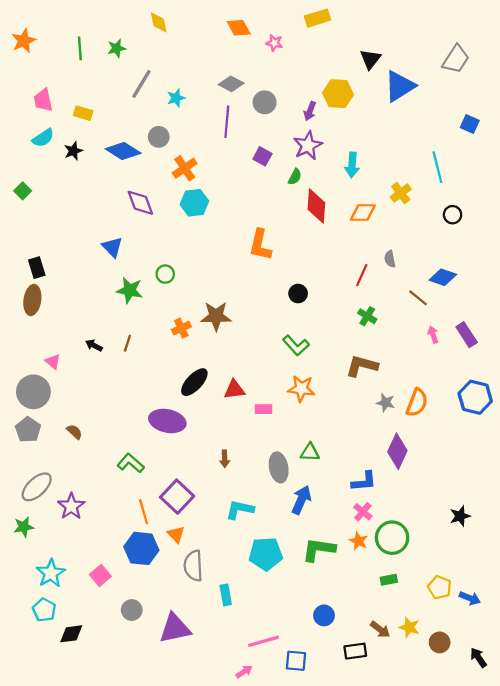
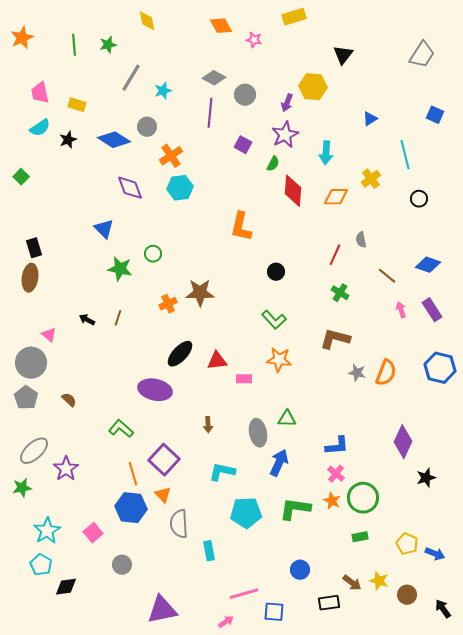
blue triangle: (400, 86) -> (370, 119), moved, size x0.5
blue diamond: (443, 277) -> (428, 265), moved
purple diamond: (397, 451) -> (403, 442), moved
purple triangle: (175, 628) -> (162, 610), moved

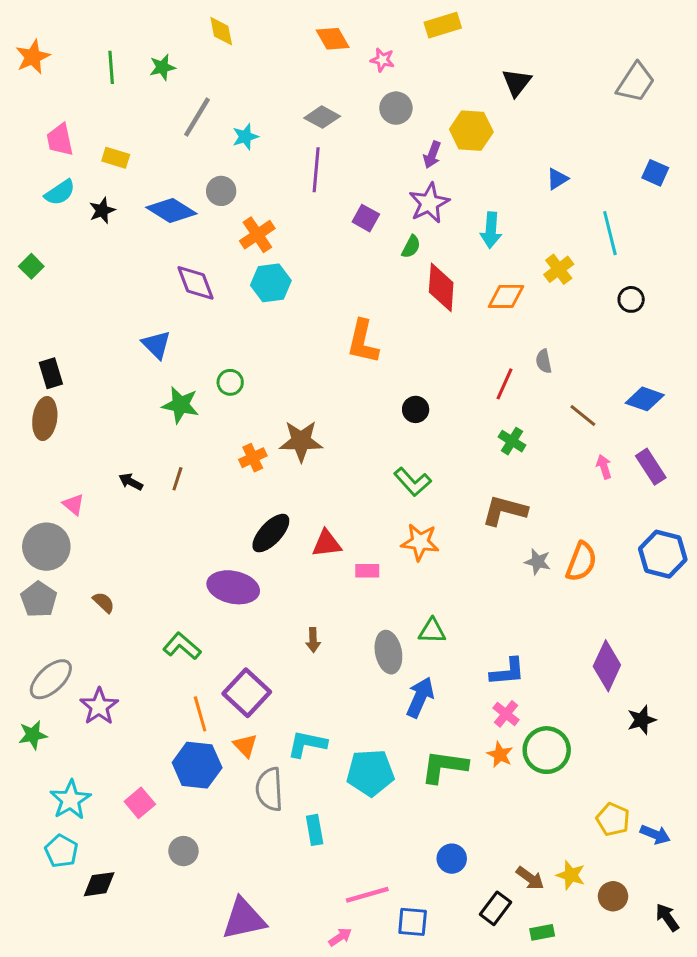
gray circle: (245, 95) -> (396, 108), moved
cyan L-shape: (222, 472) -> (307, 744), moved
green rectangle: (360, 537) -> (542, 932), moved
black rectangle: (329, 603) -> (495, 908), turned -45

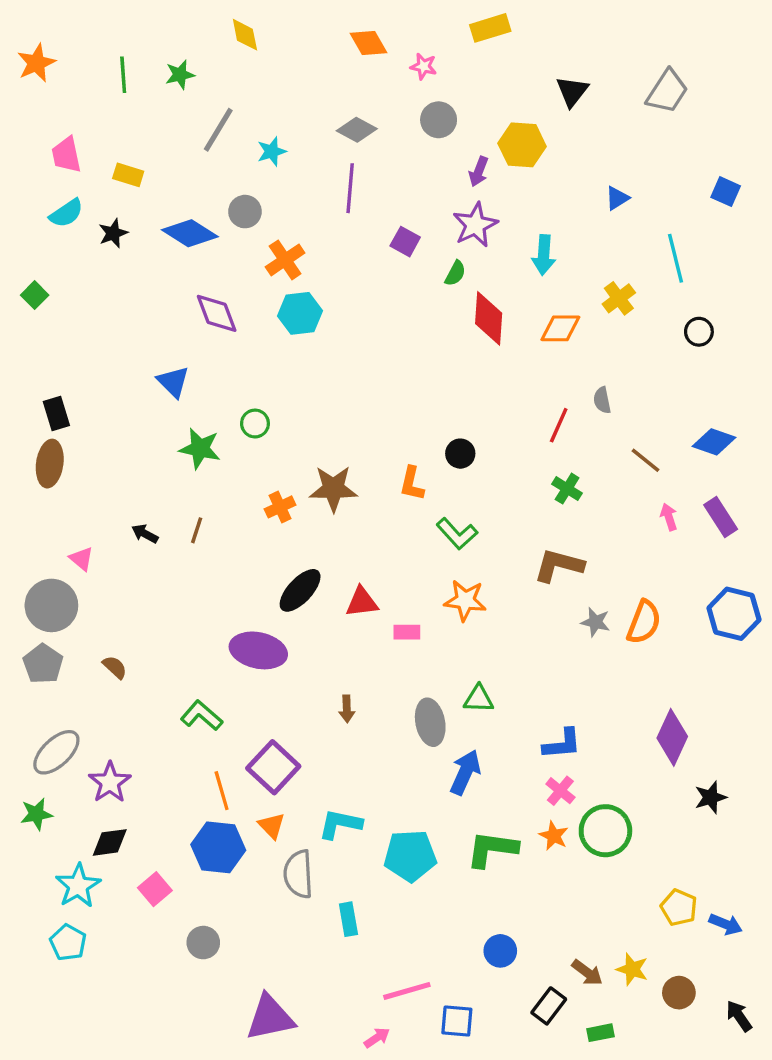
gray trapezoid: (636, 82) -> (667, 91), moved
orange L-shape: (363, 342) -> (412, 484), moved, size x0.7
black diamond: (99, 884) -> (110, 842), moved

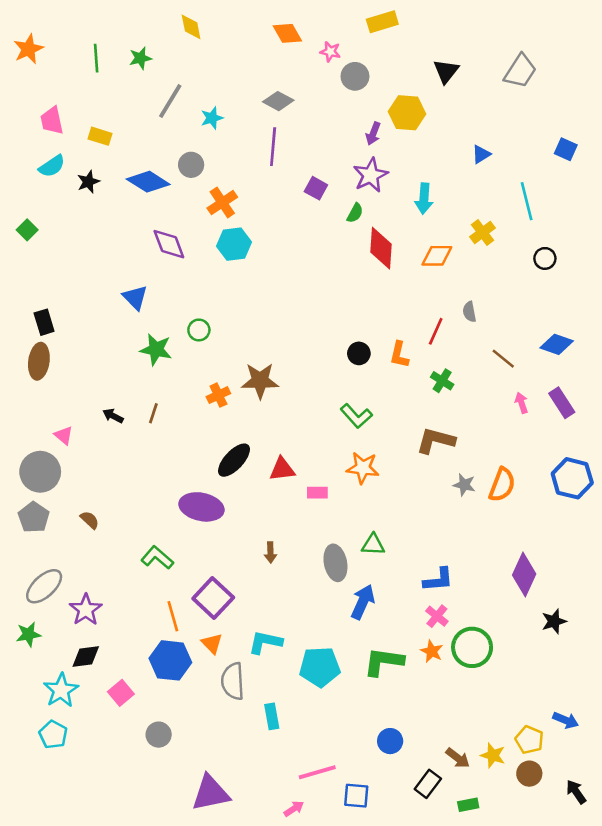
gray circle: (439, 120) -> (355, 76), moved
orange L-shape: (412, 484) -> (399, 355), moved
yellow pentagon: (679, 907) -> (529, 740), moved

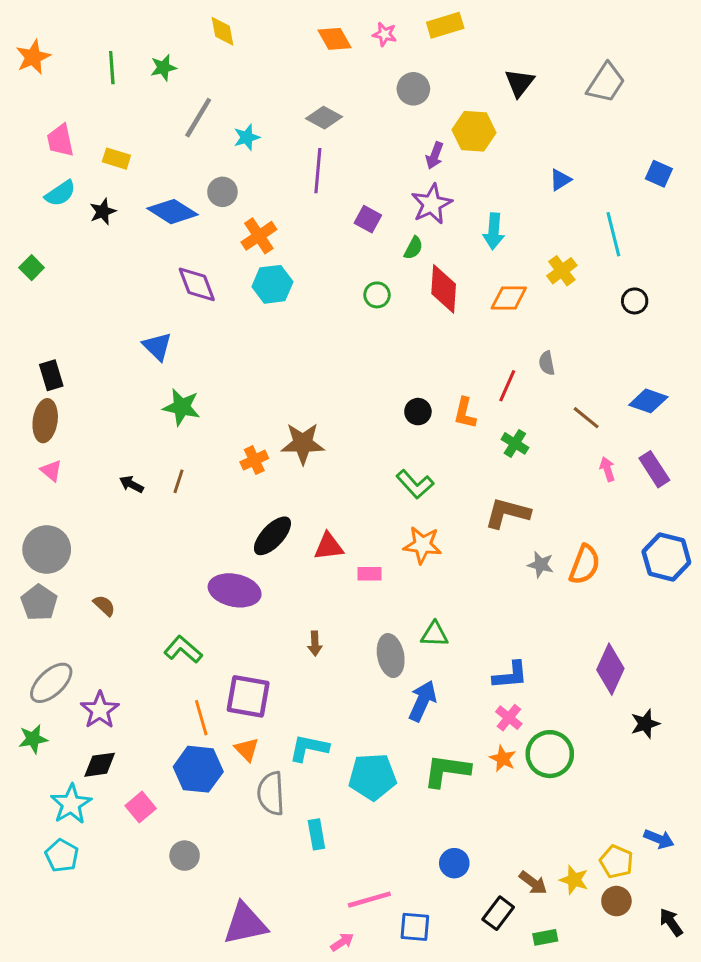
pink star: (330, 52) -> (385, 34), moved
green circle: (199, 330) -> (377, 295), moved
pink triangle: (64, 435) -> (51, 471), moved
purple square: (213, 598) -> (248, 696), turned -33

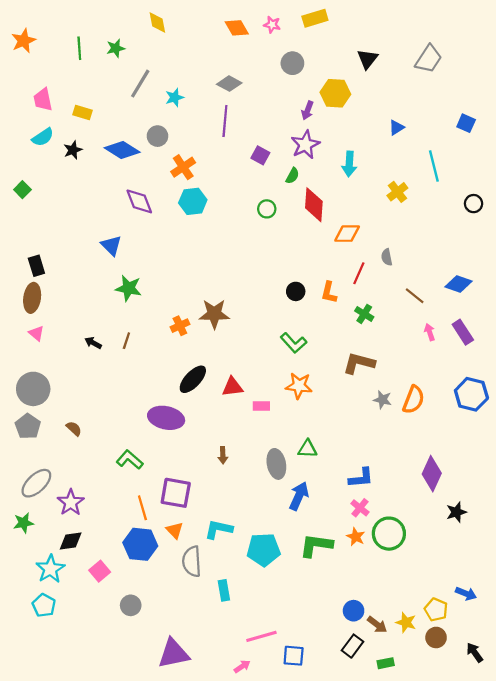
orange diamond: (509, 298) -> (347, 234), moved
black circle: (635, 301) -> (474, 204), moved
blue circle: (454, 863) -> (354, 611), moved

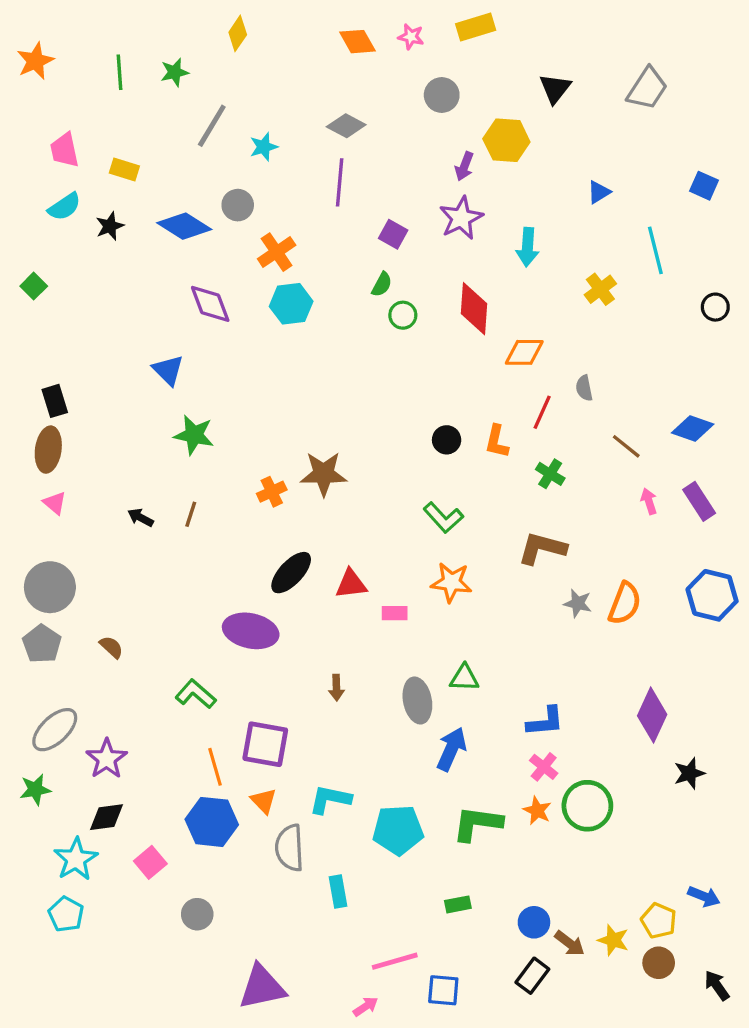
yellow diamond: (157, 22) -> (238, 33), turned 45
green semicircle: (292, 176) -> (382, 284), moved
green rectangle: (386, 663) -> (458, 904), moved

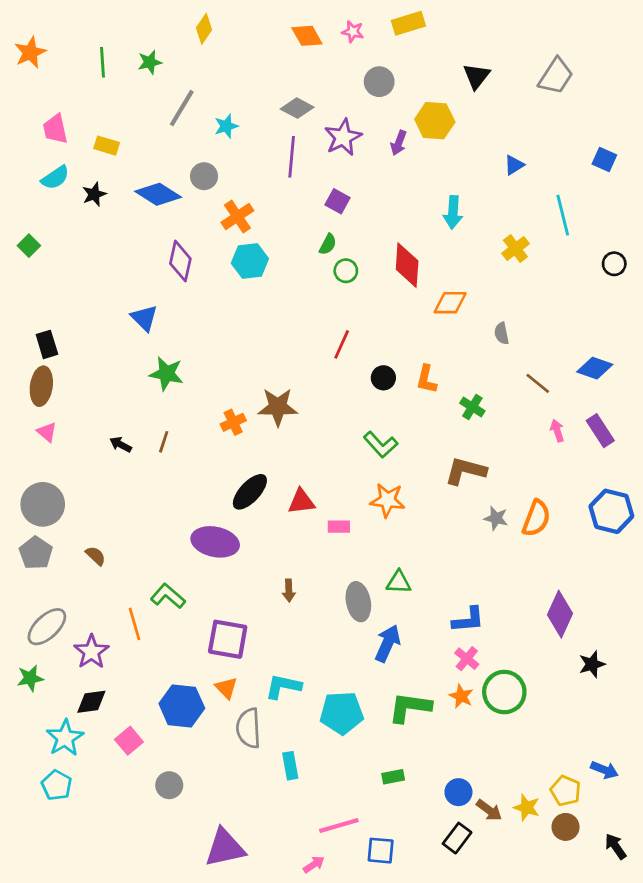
purple star: (461, 218) -> (343, 137), moved
purple diamond: (210, 304) -> (180, 261), turned 33
red line: (542, 412) -> (342, 344), moved
orange line: (215, 767) -> (134, 624), moved

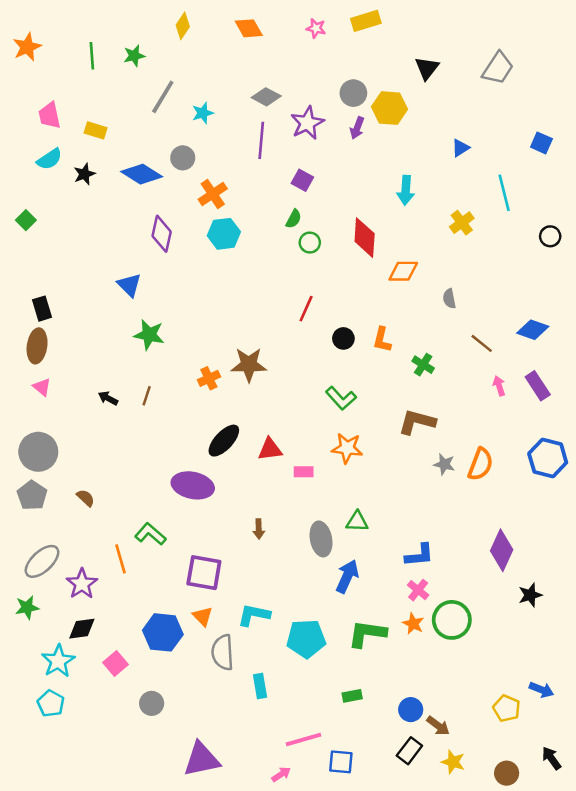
orange diamond: (307, 36) -> (249, 28), moved
gray circle: (379, 82) -> (353, 93), moved
yellow star: (527, 807) -> (453, 762), moved
brown circle: (566, 827) -> (507, 773), moved

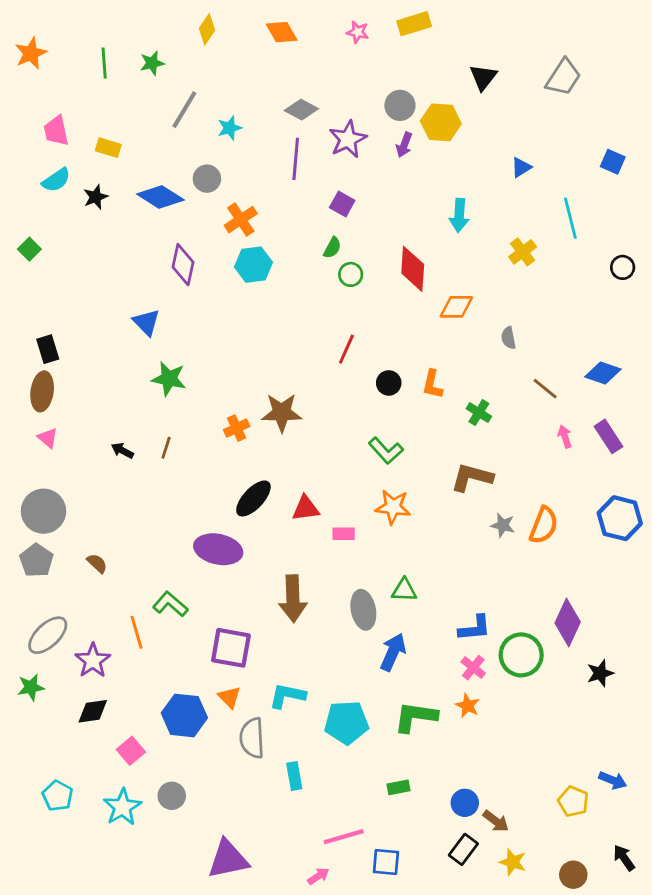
brown arrow: (259, 529) -> (293, 599), size x2.0
green circle: (452, 620) -> (521, 655), moved
cyan star: (58, 661) -> (122, 807), moved

